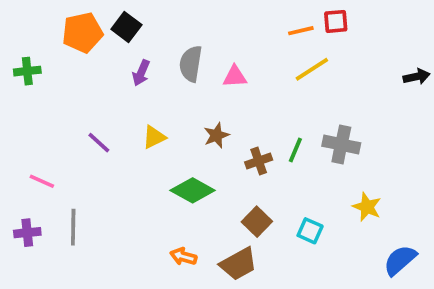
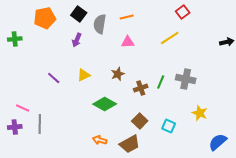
red square: (336, 21) -> (183, 12), turned -32
black square: (126, 27) -> (79, 14), moved
orange line: (301, 31) -> (127, 17), moved
gray semicircle: (191, 64) -> (100, 24), moved
pink line: (42, 181) -> (23, 108), moved

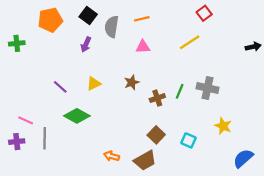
green diamond: (105, 104) -> (77, 116), moved

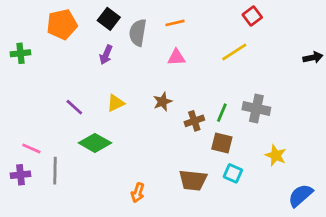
brown square: (156, 135) -> (222, 143), moved, turned -30
orange arrow: (112, 156) -> (138, 193), turned -88
brown trapezoid: (145, 161) -> (193, 180), moved, turned 35

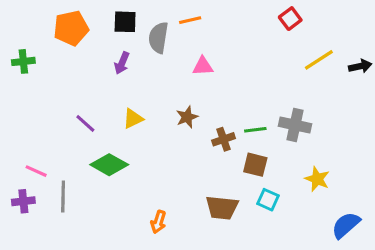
black square: (109, 19) -> (125, 22), turned -35
orange line: (175, 23) -> (190, 20), moved
yellow line: (234, 52) -> (319, 60), moved
green line: (222, 113) -> (255, 130), turned 60

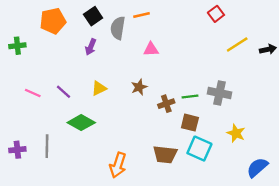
black square: (125, 22) -> (93, 16), turned -36
pink line: (36, 171) -> (33, 93), moved
cyan square: (268, 200) -> (199, 149), size x1.5
orange arrow: (158, 222) -> (118, 165), size x1.5

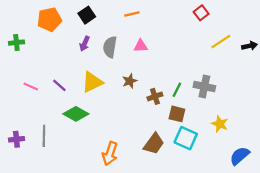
gray semicircle: (118, 28) -> (110, 47), moved
yellow triangle: (99, 88) -> (92, 82), size x1.5
green line: (190, 97) -> (177, 90), turned -56
brown trapezoid: (165, 154) -> (154, 144), turned -60

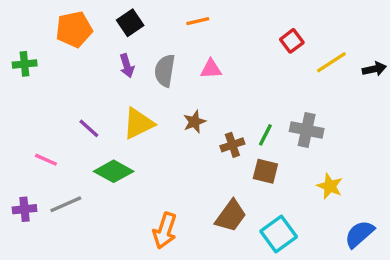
red square: (201, 13) -> (292, 41), moved
purple arrow: (85, 44) -> (127, 66), turned -40
pink line: (31, 86) -> (46, 160), moved
gray line: (44, 136) -> (66, 204), turned 65
cyan square: (186, 138) -> (279, 234), moved, turned 30

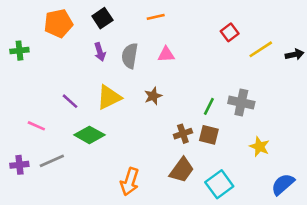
brown cross: (232, 145) -> (183, 134), moved

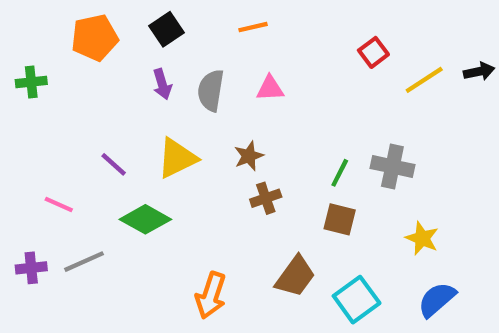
black arrow: (295, 54) -> (479, 71), moved
brown cross: (183, 134) -> (266, 198), moved
blue semicircle: (283, 184) -> (437, 300), moved

